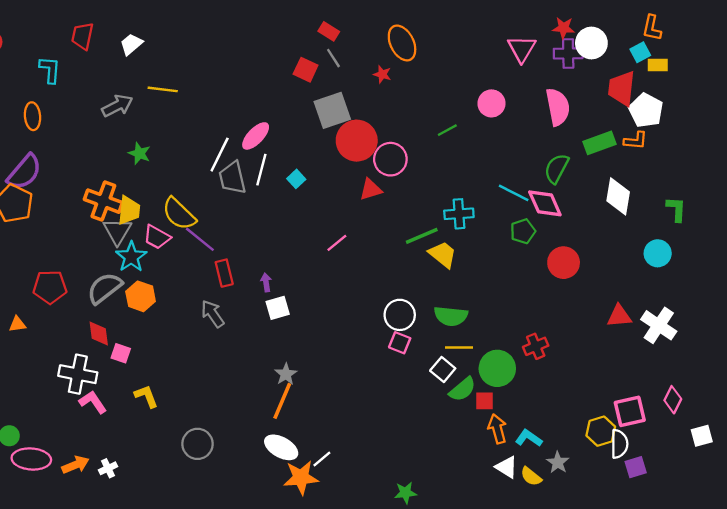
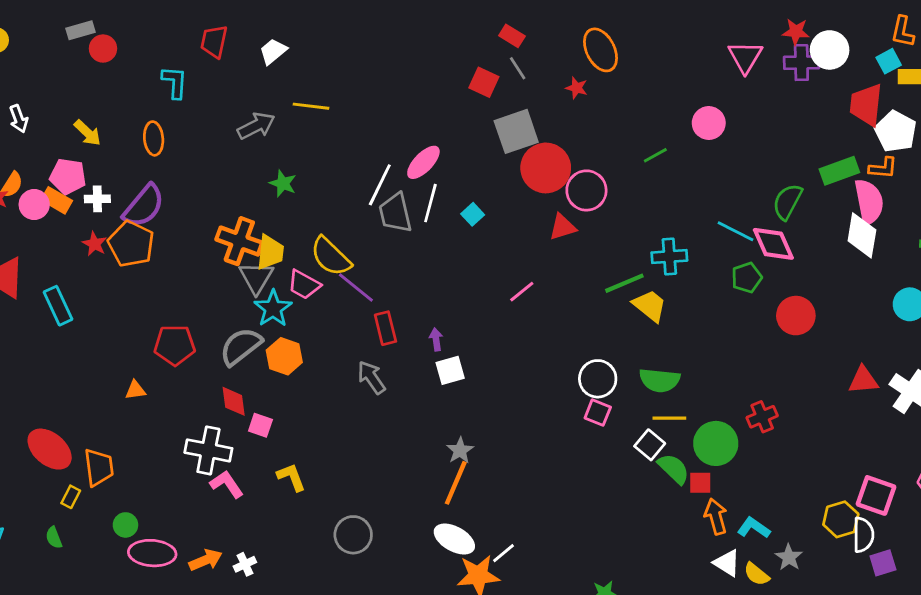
pink semicircle: (558, 107) -> (869, 202), moved
green semicircle: (462, 389) -> (674, 469), turned -96
pink square: (630, 411) -> (876, 495), turned 32

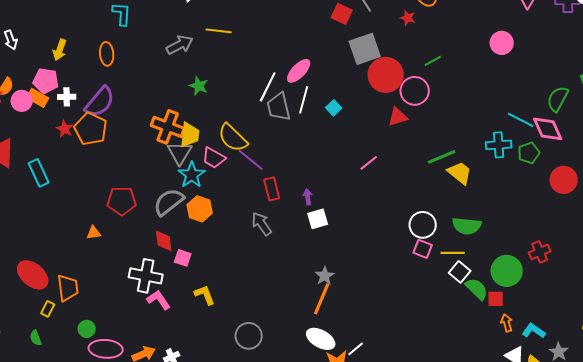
yellow arrow: (88, 133) -> (60, 50), turned 65
green line: (655, 155) -> (433, 61), moved
cyan cross: (669, 257) -> (499, 145), moved
yellow line: (669, 418) -> (453, 253), moved
orange arrow: (716, 517) -> (507, 323), size x0.7

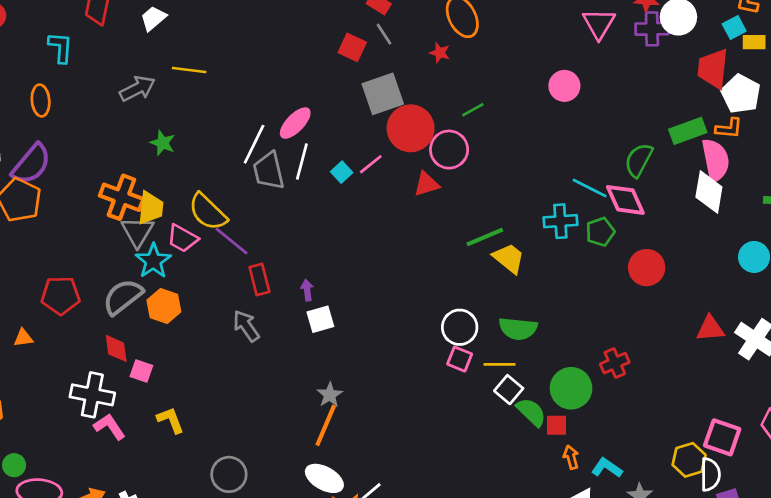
pink line: (369, 163) -> (371, 164), moved

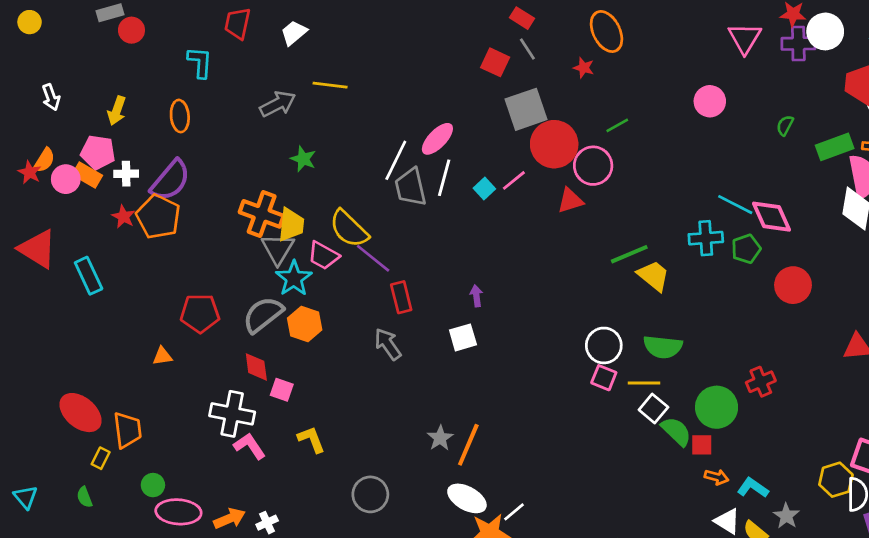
green semicircle: (639, 160) -> (785, 125), moved, size x0.6
purple arrow: (307, 290) -> (476, 296), moved
gray star: (330, 395) -> (440, 438), moved
orange arrow: (571, 457) -> (717, 477), turned 120

